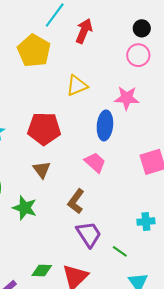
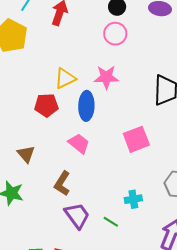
yellow triangle: (77, 85) -> (65, 78), moved
red pentagon: (44, 129) -> (46, 105), moved, size x0.7
green line: (120, 251) -> (111, 222), moved

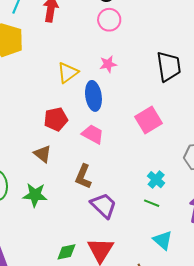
pink star: (106, 77) -> (108, 64), size x0.7
red pentagon: (46, 105) -> (56, 119), moved
cyan cross: (133, 199) -> (156, 180), turned -30
green line: (111, 222) -> (152, 203), moved

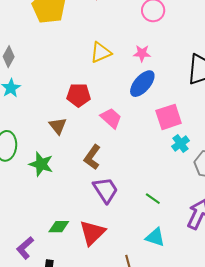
blue ellipse: (93, 96) -> (142, 84), moved, turned 36
cyan cross: (156, 180) -> (181, 144), moved
cyan triangle: (163, 240) -> (155, 237), turned -35

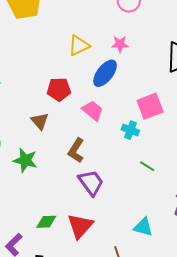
blue ellipse: (142, 84) -> (105, 73), moved
cyan cross: (181, 144) -> (130, 130), moved, turned -30
green line: (153, 199) -> (147, 166), moved

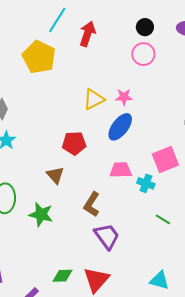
pink star: (120, 44) -> (124, 97), moved
pink trapezoid: (93, 111) -> (121, 170), moved, turned -40

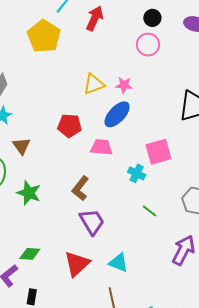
pink trapezoid: (121, 170) -> (101, 147), moved
brown triangle: (55, 175) -> (21, 146), moved
green diamond: (62, 276) -> (30, 254), moved
cyan triangle: (159, 280) -> (119, 263), moved

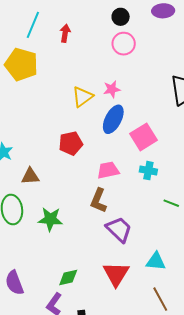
red arrow: (95, 18) -> (65, 33), size x0.7
brown triangle: (21, 146) -> (30, 176), turned -42
pink trapezoid: (101, 147) -> (108, 170), moved
pink square: (158, 152) -> (143, 137), moved

